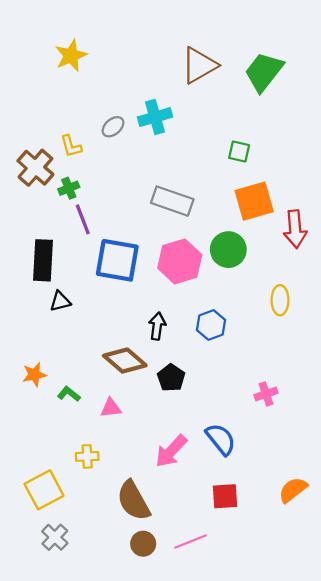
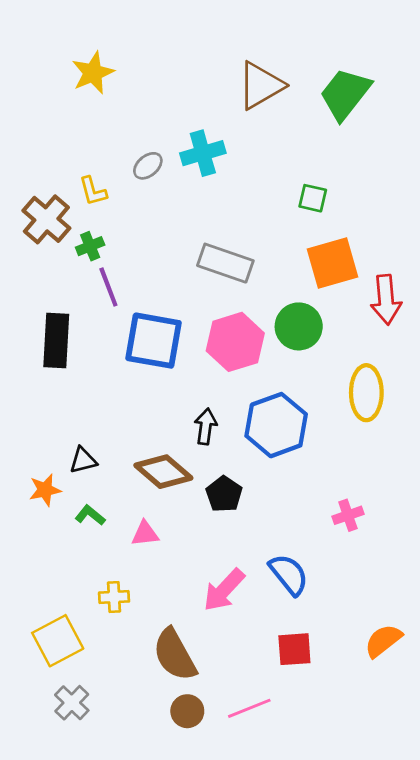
yellow ellipse: (280, 300) -> (366, 393), size x1.4
black triangle: (60, 301) -> (83, 460), moved
blue hexagon: (211, 325) -> (276, 425), size x1.6

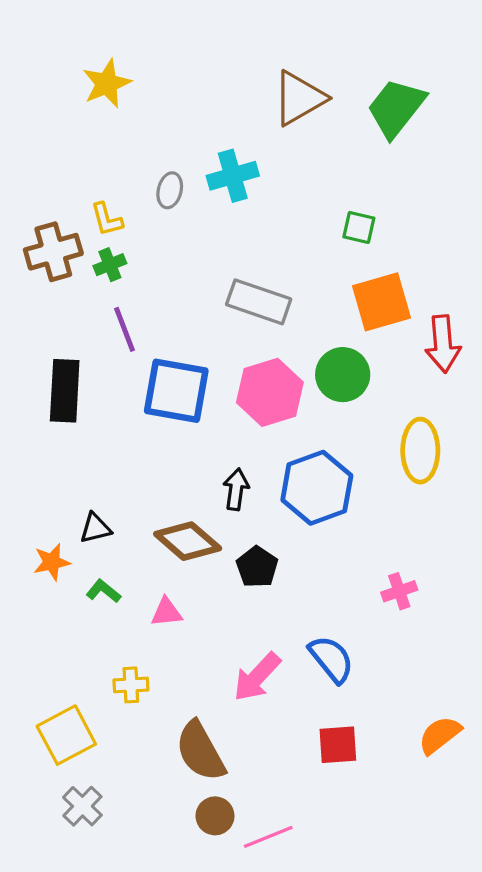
gray ellipse: (148, 166) -> (170, 190), turned -36
brown cross: (46, 219) -> (53, 252), turned 33
green cross: (90, 246) -> (110, 265), moved
pink line: (249, 708) -> (268, 837), moved

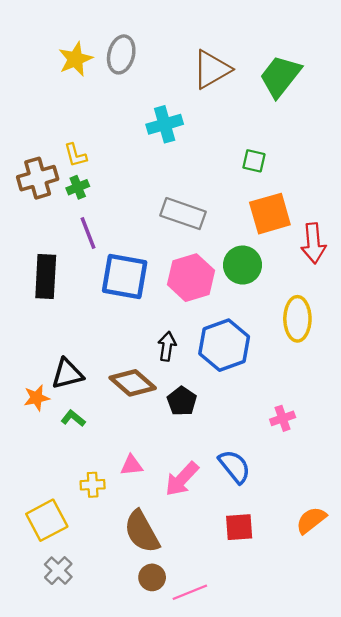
gray ellipse: (170, 190) -> (121, 54), moved, size x1.5
black triangle: (95, 528) -> (67, 374), size x1.4
pink triangle: (166, 612) -> (131, 465), moved

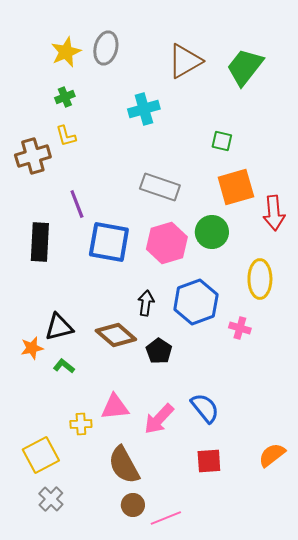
green cross: (78, 187) -> (65, 97), moved
pink cross: (283, 418) -> (240, 328), moved, turned 35
pink triangle: (131, 465) -> (115, 407), size x1.4

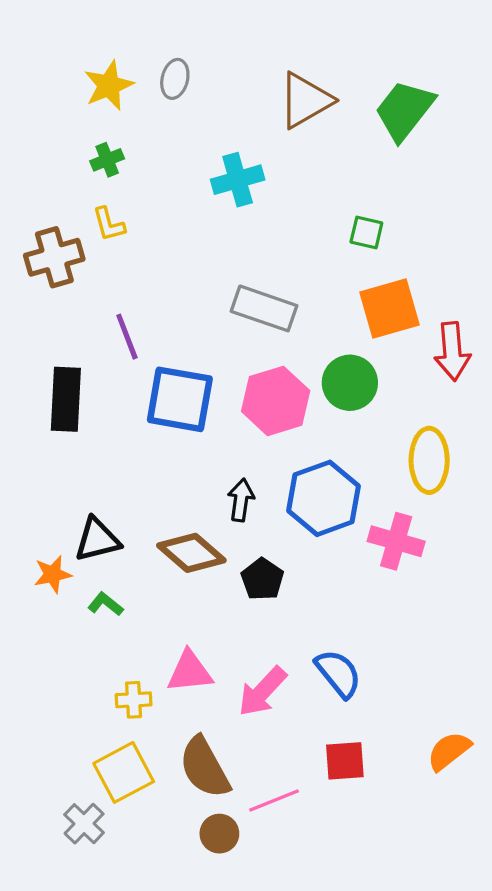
gray ellipse: (106, 48) -> (175, 79), size x0.7
pink cross: (240, 328) -> (396, 541), size x1.5
yellow square: (41, 455) -> (124, 772), moved
pink line: (166, 518) -> (274, 801), moved

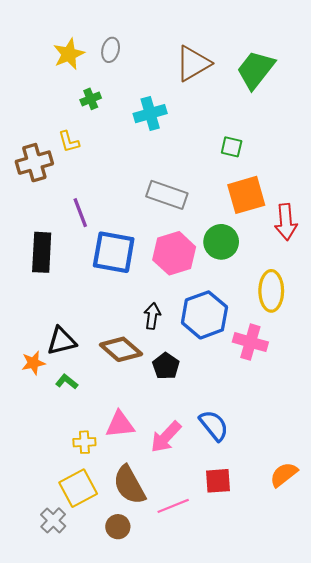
green cross: (107, 160) -> (91, 99), moved
brown circle: (219, 834) -> (118, 527), moved

